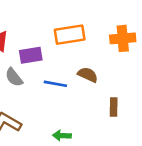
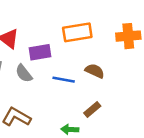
brown rectangle: (114, 107) -> (92, 109), moved, turned 49

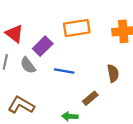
purple rectangle: (40, 52) -> (43, 46), turned -36
brown semicircle: (95, 71) -> (113, 73), moved, turned 54

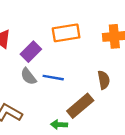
gray semicircle: (28, 65) -> (28, 76), moved
brown rectangle: (90, 98) -> (80, 106), size x1.6

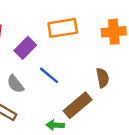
gray semicircle: (28, 76) -> (15, 84), moved
blue line: (53, 78) -> (49, 75), turned 30

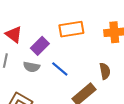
gray semicircle: (15, 84) -> (32, 67), moved, turned -42

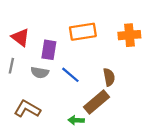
purple rectangle: (40, 46) -> (49, 50), turned -36
brown semicircle: (105, 71) -> (109, 77), moved

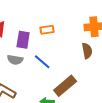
orange rectangle: (83, 32) -> (47, 30), moved, size x0.6
brown semicircle: (109, 77) -> (87, 51), moved

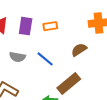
purple rectangle: (23, 40) -> (26, 26), moved
brown semicircle: (87, 51) -> (79, 50), moved, turned -112

